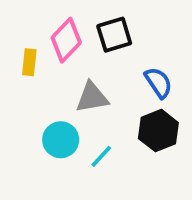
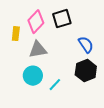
gray triangle: (92, 97) -> (38, 50), moved

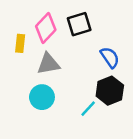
cyan line: (55, 85) -> (88, 109), moved

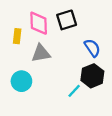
pink diamond: (46, 28) -> (39, 23), turned -45
cyan circle: (42, 97) -> (21, 81), moved

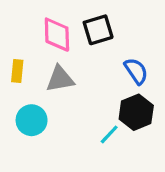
yellow rectangle: (17, 36) -> (17, 71), moved

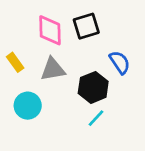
yellow rectangle: (17, 71) -> (15, 62), turned -42
black hexagon: (136, 112) -> (93, 87), moved

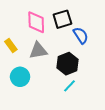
blue semicircle: (120, 62) -> (81, 35), moved

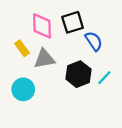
yellow rectangle: (11, 45) -> (22, 48), moved
cyan line: (70, 86) -> (104, 78), moved

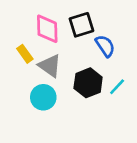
gray triangle: (44, 59) -> (50, 66), turned 45
cyan circle: (23, 89) -> (43, 97), moved

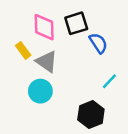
black hexagon: (88, 83) -> (91, 115), moved

